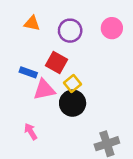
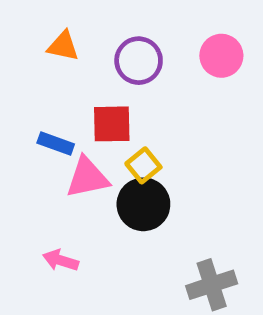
red square: (57, 63) -> (112, 124), turned -30
pink arrow: (31, 131) -> (61, 260), turned -42

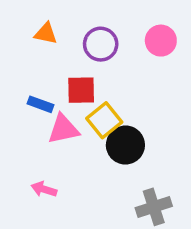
yellow square: (143, 165) -> (104, 120), size x1.4
black circle: (143, 204) -> (125, 145), moved

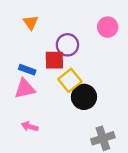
orange triangle: (46, 33) -> (31, 22), turned 42
purple circle: (101, 44) -> (67, 45), moved
pink triangle: (63, 129) -> (25, 89), moved

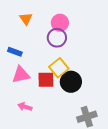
pink circle: (108, 27) -> (60, 23), moved
red square: (54, 60) -> (46, 80), moved
blue rectangle: (27, 70) -> (15, 52), moved

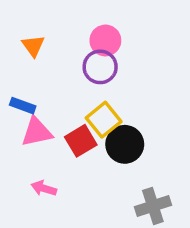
orange triangle: (26, 19) -> (33, 46), moved
blue rectangle: (15, 52) -> (23, 106), moved
red square: (46, 80) -> (81, 141), turned -30

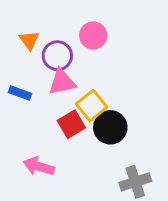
purple circle: (100, 67) -> (57, 56), moved
pink triangle: (37, 132) -> (62, 82), moved
pink arrow: (44, 188) -> (39, 166), size x1.4

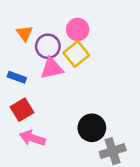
yellow square: (92, 106) -> (76, 54), moved
red square: (71, 124) -> (22, 110), moved
black circle: (110, 127) -> (92, 128), moved

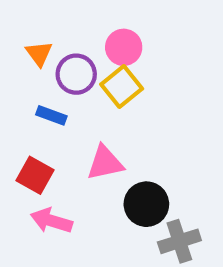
pink triangle: (52, 68) -> (105, 163), moved
blue rectangle: (17, 77) -> (51, 115), moved
red square: (22, 110) -> (35, 175), turned -30

